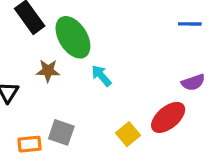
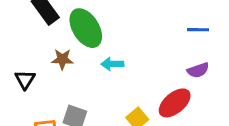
blue line: (190, 24) -> (198, 30), moved
cyan arrow: (101, 76) -> (112, 64), turned -50

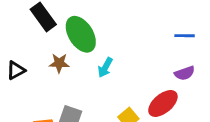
cyan arrow: (112, 64) -> (105, 67), turned -60
black triangle: (25, 80) -> (16, 70), moved, turned 30

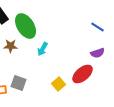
blue line: (185, 36) -> (98, 27), turned 32

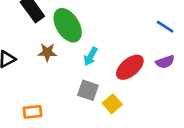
red ellipse: (83, 74) -> (130, 67), moved
gray square: (19, 83) -> (88, 90), moved

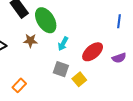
blue line: (165, 27) -> (119, 21), turned 64
purple semicircle: (165, 62) -> (119, 58), moved
orange rectangle: (32, 112) -> (19, 85), turned -40

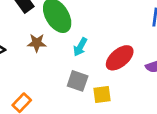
yellow square: (79, 79) -> (102, 95), turned 32

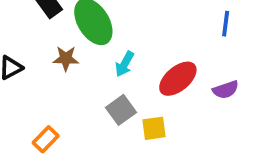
gray square: (78, 81) -> (121, 110), turned 35

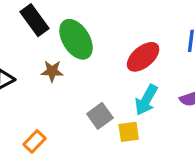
cyan arrow: (125, 64) -> (146, 100), moved, size x1.4
red ellipse: (178, 79) -> (143, 57), moved

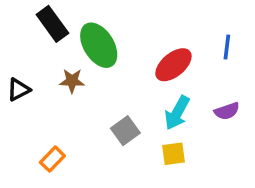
yellow square: (129, 132) -> (173, 154), moved

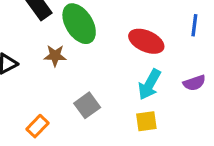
red ellipse: (173, 65) -> (146, 41), turned 64
gray square: (125, 131) -> (87, 105), moved

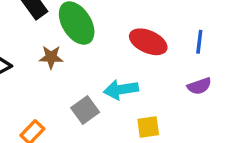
blue line: (194, 25) -> (199, 42), moved
cyan arrow: (150, 84) -> (121, 90), moved, turned 52

